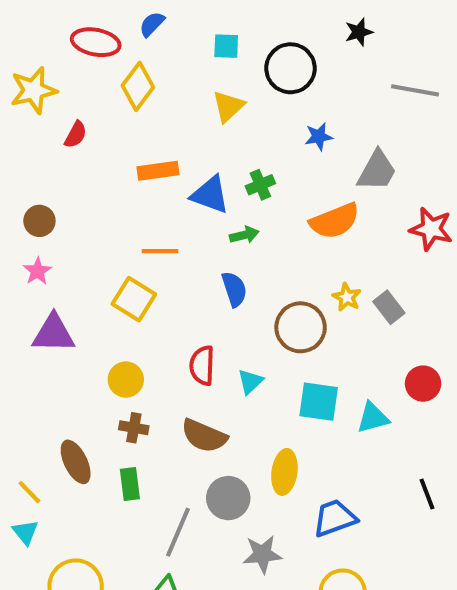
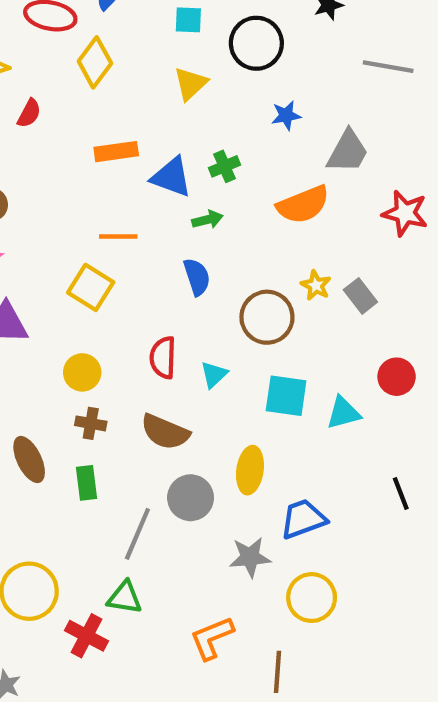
gray star: (262, 554) -> (250, 557), moved

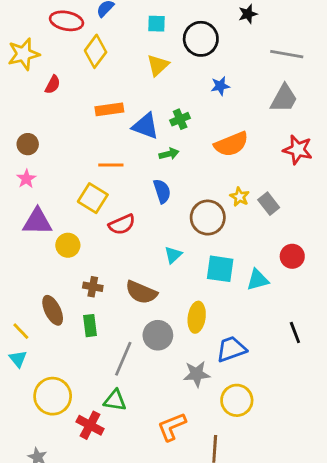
gray trapezoid: (348, 152) -> (284, 98), moved
red semicircle: (163, 358) -> (122, 224), moved, turned -116
yellow circle: (82, 372) -> (68, 245), moved

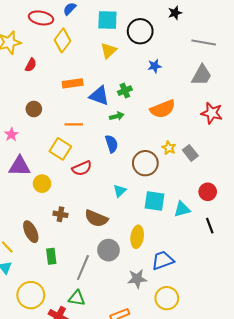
cyan square: (156, 24) -> (107, 20), size x1.5
brown circle: (28, 144) -> (34, 109), moved
green rectangle: (90, 326) -> (51, 256), moved
black line: (295, 332) -> (210, 226), moved

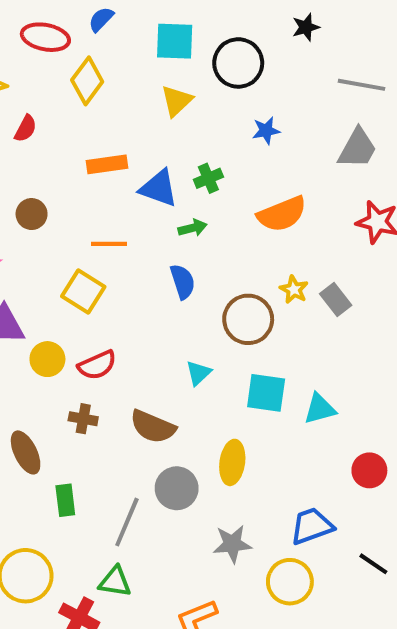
red semicircle: (82, 168) -> (97, 365), moved
red circle: (208, 192) -> (369, 470), moved
black line: (210, 226) -> (373, 564), moved, turned -35
blue trapezoid: (163, 260) -> (312, 526), moved

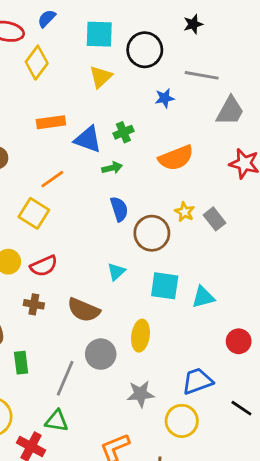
gray line: (361, 85) -> (202, 75), moved
orange line: (109, 244) -> (52, 179), turned -35
blue semicircle: (183, 282) -> (119, 209), moved

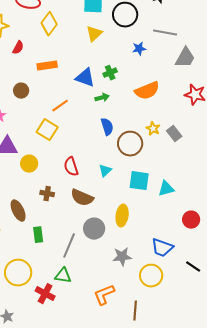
orange rectangle: (51, 122) -> (47, 66), moved
red semicircle: (44, 266) -> (71, 167), moved, turned 96
blue trapezoid: (197, 381) -> (162, 248), turned -140

